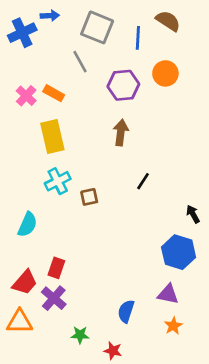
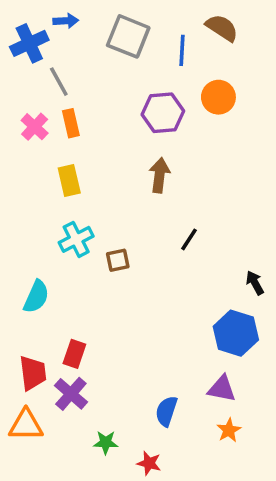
gray line: (80, 62) -> (59, 82), moved
orange rectangle: (54, 93) -> (71, 123), turned 48
yellow rectangle: (52, 137) -> (69, 180), size x0.7
red trapezoid: (25, 282) -> (33, 373), turned -48

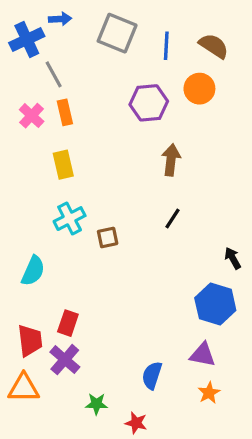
brown semicircle: (222, 28) -> (214, 46), moved
brown arrow: (159, 175) -> (171, 160), moved

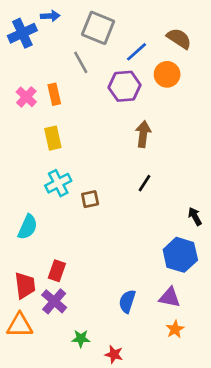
blue line: (166, 46) -> (137, 52), moved, turned 45
gray line: (54, 74) -> (81, 62), moved
blue semicircle: (152, 375) -> (127, 301), moved

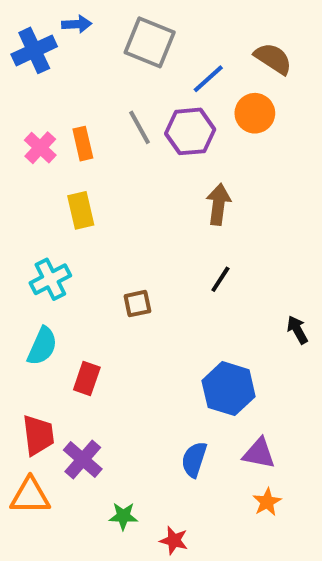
gray line: (81, 62) -> (139, 127), moved
cyan cross: (58, 183) -> (50, 279), moved
blue hexagon: (180, 255) -> (229, 389), moved
red rectangle: (57, 271) -> (87, 378), moved

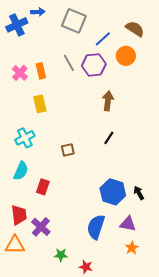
black arrow: (297, 330) -> (139, 193), moved
blue semicircle: (194, 459) -> (96, 227), size x1.4

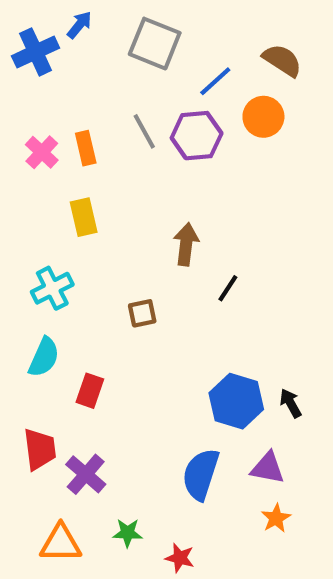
blue arrow: (38, 12) -> (79, 25), turned -48
brown arrow: (108, 101) -> (186, 244), moved
orange triangle: (15, 245) -> (61, 543), moved

